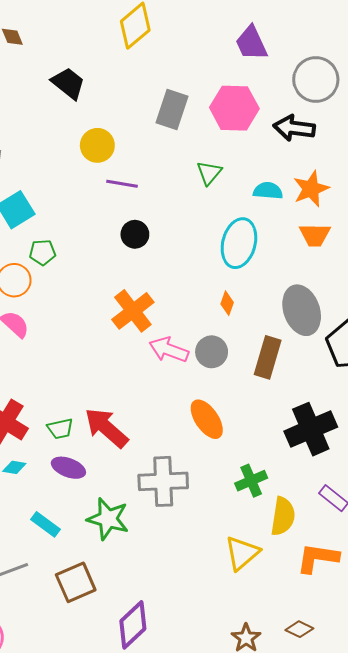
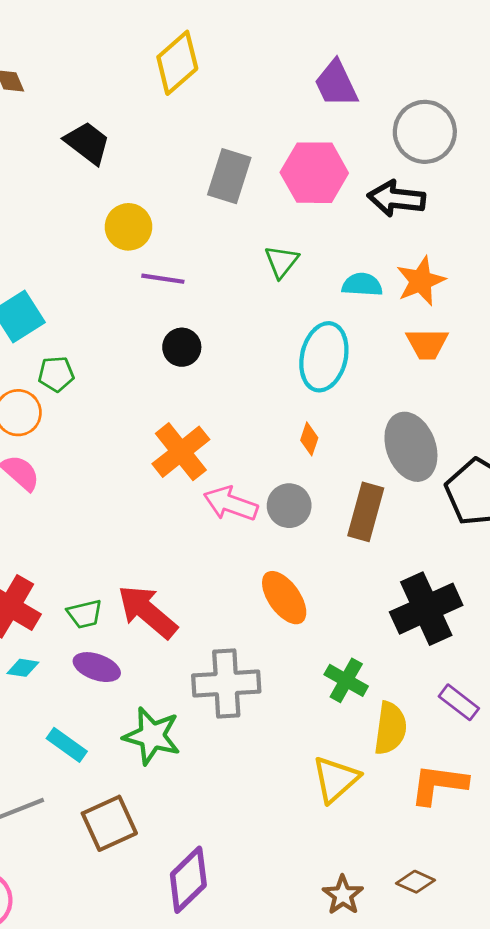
green cross: (251, 481) -> (346, 680), turned -36

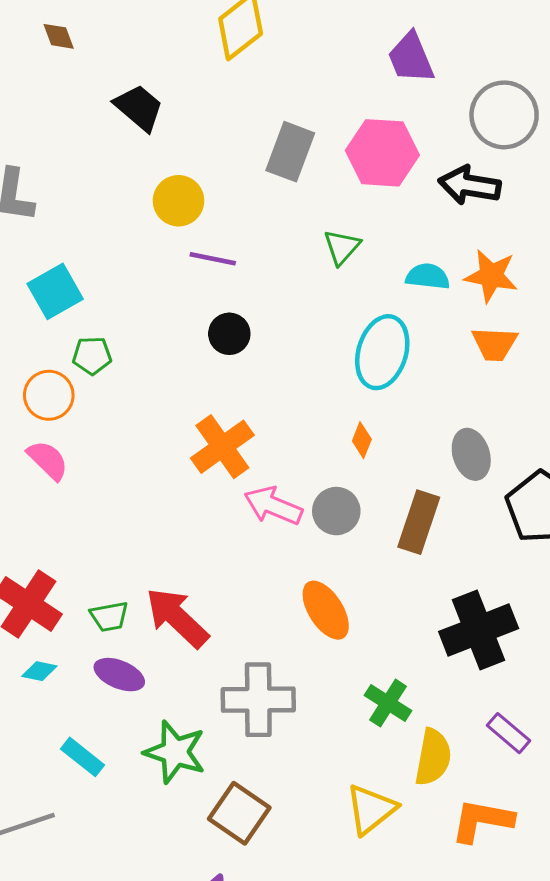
orange star: (421, 281) -> (491, 276), turned 30
gray ellipse: (411, 447) -> (471, 454), size x0.7
brown square: (109, 823) -> (239, 813), moved, turned -34

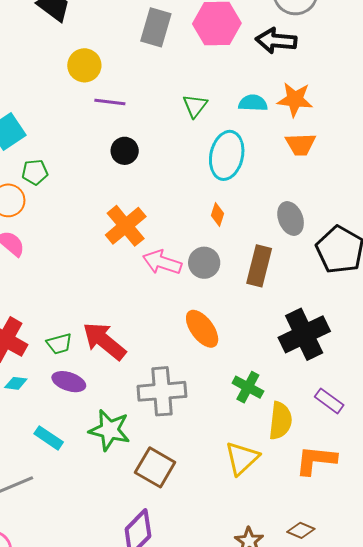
green triangle: (342, 247) -> (195, 106), moved

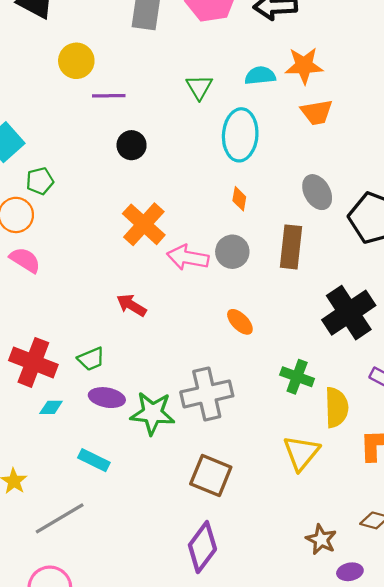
orange ellipse: (202, 329) -> (240, 322), size x0.7
red arrow: (104, 341) -> (131, 305), moved, size x0.6
green star: (109, 430) -> (152, 413), moved

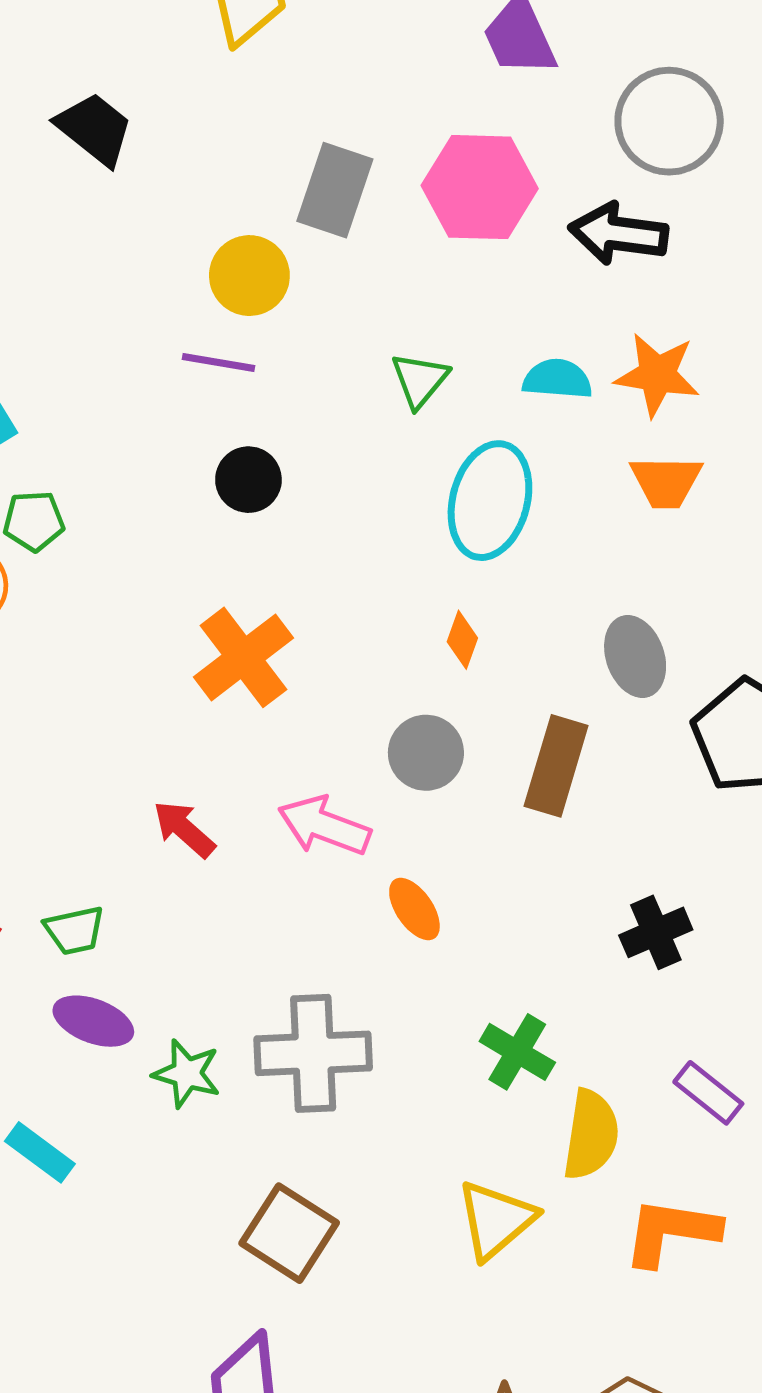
yellow circle: (76, 61) -> (249, 276), moved
pink arrow: (188, 258) -> (324, 826), moved
black cross: (349, 313) -> (656, 932), size x0.6
green star: (152, 413) -> (187, 1074), size x0.7

